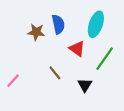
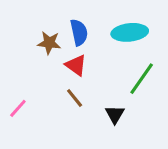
cyan ellipse: (96, 24) -> (130, 32), turned 65
red triangle: (77, 49) -> (76, 65), moved

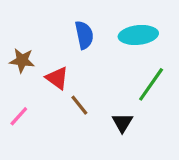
brown star: (49, 43) -> (22, 60), moved
red triangle: (76, 65) -> (57, 78), moved

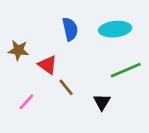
green line: (151, 84) -> (126, 70), turned 32
pink line: (19, 116) -> (26, 102), moved

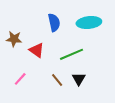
green line: (126, 70) -> (72, 54), moved
brown line: (66, 87) -> (57, 80), moved

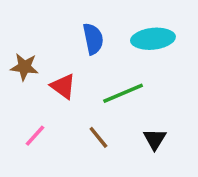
black triangle: (79, 79) -> (155, 139), moved

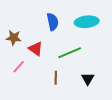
pink line: (35, 136) -> (19, 67), moved
brown line: (98, 137) -> (56, 78), turned 40

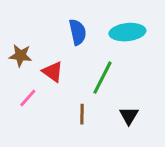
green line: (70, 53) -> (102, 78), turned -40

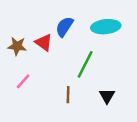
blue semicircle: (78, 32) -> (64, 27), turned -135
red triangle: (53, 72) -> (44, 42), moved

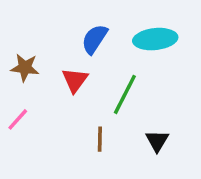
red triangle: (44, 42) -> (75, 80), moved, turned 30
pink line: (23, 81) -> (18, 119), moved

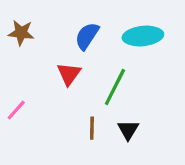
brown star: (25, 68) -> (21, 33), moved
black triangle: (157, 141) -> (128, 130), moved

